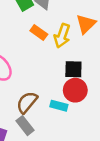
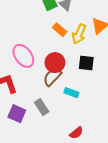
red circle: (75, 90) -> (55, 63), moved
brown semicircle: (27, 102) -> (52, 77), moved

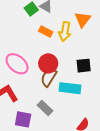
black square: (86, 63) -> (84, 66), moved
cyan rectangle: (71, 93) -> (70, 88), size x1.5

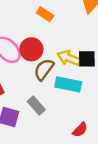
yellow arrow: (65, 31) -> (69, 58), moved, turned 96
red circle: (48, 63) -> (31, 49), moved

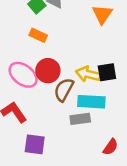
orange rectangle: (45, 14) -> (38, 35), moved
gray rectangle: (36, 106) -> (80, 119), moved, turned -48

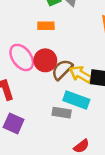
orange rectangle: (38, 35) -> (46, 26), turned -42
brown semicircle: (64, 90) -> (62, 70), moved

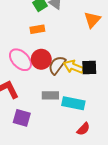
cyan rectangle: (76, 100) -> (73, 103), moved
gray rectangle: (62, 113) -> (50, 95), moved

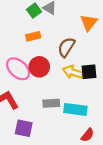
brown semicircle: (57, 65) -> (66, 47), moved

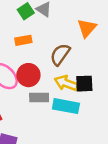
gray rectangle: (51, 103) -> (39, 98), moved
cyan rectangle: (75, 109) -> (66, 106), moved

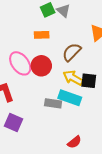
gray rectangle: (39, 98) -> (53, 103), moved

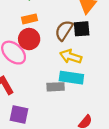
red circle: (41, 66) -> (29, 39), moved
black square: (89, 81) -> (82, 29), moved

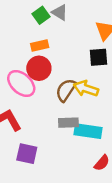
brown semicircle: (64, 30) -> (66, 90), moved
cyan rectangle: (71, 78) -> (88, 131), moved

